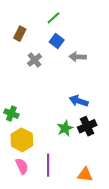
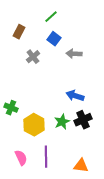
yellow hexagon: (22, 140) -> (34, 125), moved

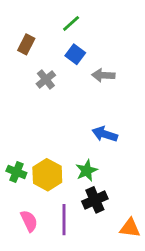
green cross: (11, 108) -> (16, 172), moved
black cross: (83, 120) -> (95, 200), moved
orange triangle: (81, 166) -> (130, 228), moved

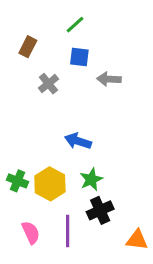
blue square: (75, 54) -> (79, 57), turned -30
blue arrow: (105, 134) -> (78, 141), moved

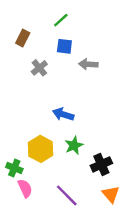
green cross: (18, 181) -> (14, 168), moved
black cross: (100, 210) -> (101, 164), moved
purple line: (68, 231) -> (67, 195), moved, turned -45
orange triangle: (137, 240) -> (111, 194), turned 42

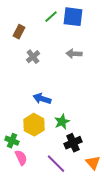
blue square: (64, 46) -> (73, 17), moved, size x1.5
blue arrow: (63, 114) -> (42, 99), moved
black cross: (101, 164) -> (73, 143), moved

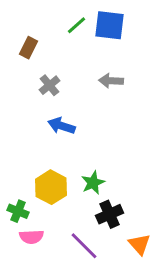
blue arrow: (42, 99) -> (61, 126), moved
pink semicircle: (21, 158) -> (31, 237), turned 112

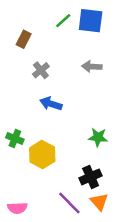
green star: (93, 183) -> (98, 137), moved, turned 30
green cross: (18, 211) -> (15, 138), moved
pink semicircle: (31, 237) -> (17, 208), moved
orange triangle: (140, 244) -> (99, 202), moved

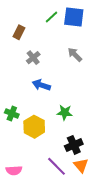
gray arrow: (92, 67) -> (75, 55), turned 42
green star: (98, 137) -> (65, 112), moved

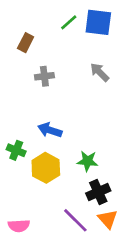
gray cross: (33, 58) -> (44, 76), turned 32
blue arrow: (41, 85) -> (50, 130), moved
green star: (65, 112) -> (88, 161), moved

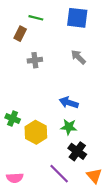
green line: (69, 22) -> (36, 18), moved, turned 56
blue arrow: (50, 130) -> (69, 103), moved
black cross: (98, 192) -> (77, 151), turned -30
orange triangle: (108, 219) -> (94, 176), moved

